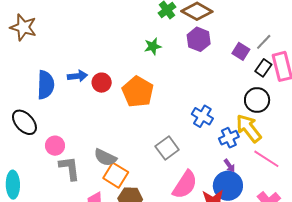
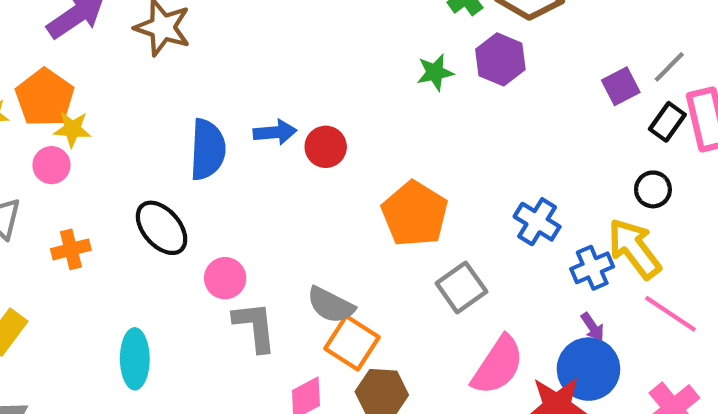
purple hexagon: (199, 39) -> (500, 59), moved
purple square: (241, 51) -> (621, 86), turned 30
orange pentagon: (138, 92) -> (415, 214), moved
black circle: (257, 100) -> (653, 189), size x0.7

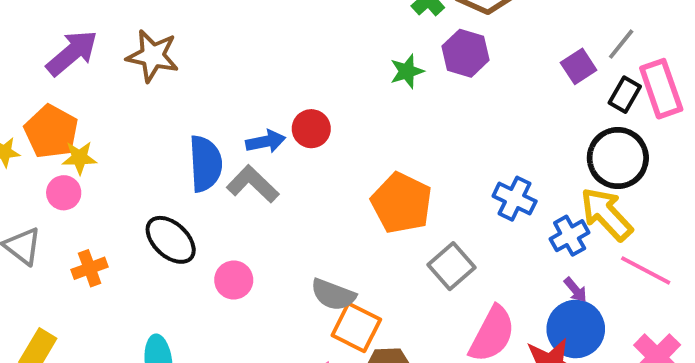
red circle: (326, 147) -> (311, 129), moved
black circle: (653, 189) -> (618, 158), size x1.8
gray L-shape: (255, 327) -> (253, 184), moved, turned -34

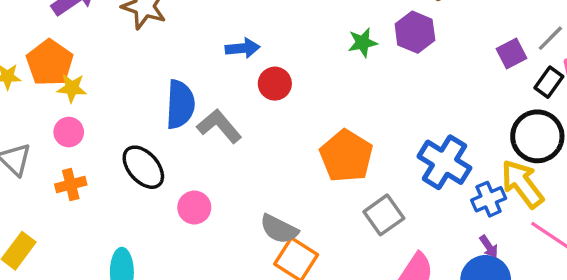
blue arrow: (266, 141) -> (243, 48), moved
pink circle: (64, 193) -> (69, 132), moved
blue cross: (515, 199) -> (444, 162), size x1.4

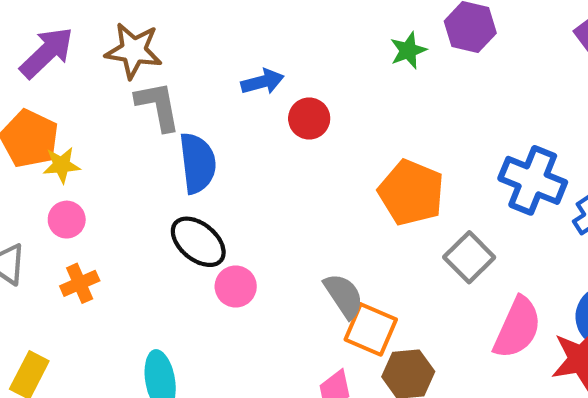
gray L-shape: (219, 126) -> (158, 106), moved, turned 39
black ellipse: (143, 167) -> (198, 242), moved
gray semicircle: (279, 229) -> (344, 296), turned -141

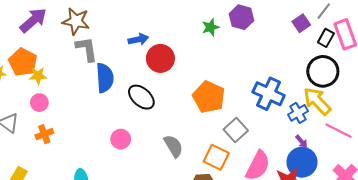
red circle: (309, 118) -> (160, 58), size x1.4
black ellipse: (198, 242) -> (141, 97), moved
orange square: (371, 329) -> (216, 157), moved

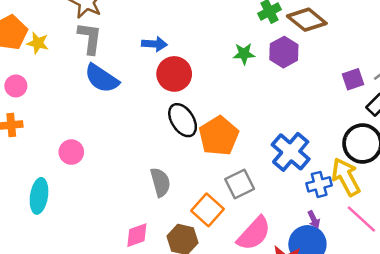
yellow star: (38, 76) -> (38, 43), moved
blue semicircle: (105, 78) -> (102, 78), turned 112
black ellipse: (141, 97) -> (183, 120), moved
pink circle: (121, 139) -> (71, 152), moved

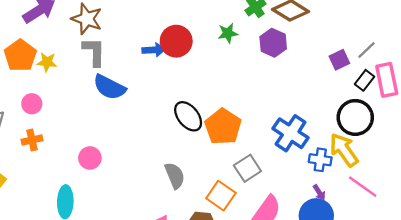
green star: (244, 54) -> (228, 33), moved
red circle: (174, 74) -> (176, 41), moved
blue cross: (319, 184) -> (320, 160), turned 30

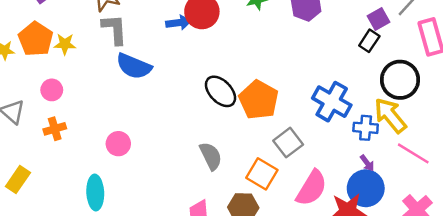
black rectangle: (364, 80) -> (369, 41), moved

